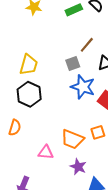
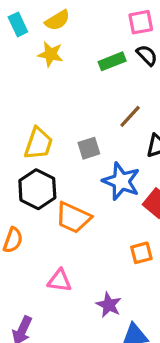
gray square: (73, 63) -> (89, 148), moved
orange trapezoid: (72, 139) -> (73, 218), moved

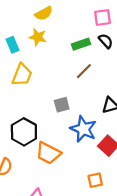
cyan rectangle: (18, 24) -> (13, 45), moved
brown line: (130, 116) -> (84, 71), moved
yellow trapezoid: (38, 143) -> (22, 75), moved

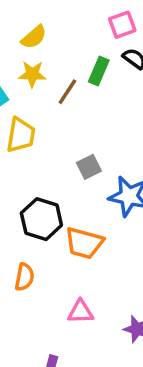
green rectangle: (81, 44) -> (99, 71), turned -36
brown line: (84, 71) -> (67, 92), moved

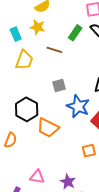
brown line: (67, 92) -> (54, 50), moved, turned 63
pink triangle: (81, 312) -> (37, 177), moved

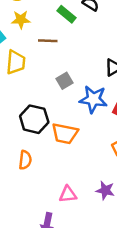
green rectangle: (75, 33) -> (67, 14), turned -70

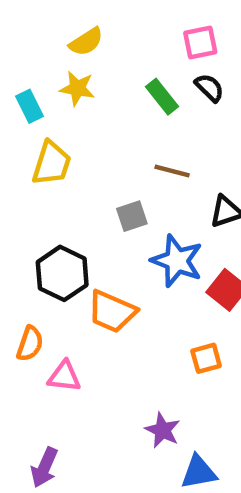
brown line: (48, 41) -> (172, 171), moved
pink triangle: (68, 194) -> (64, 377), moved

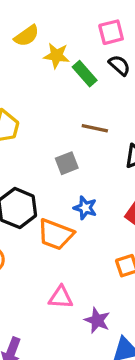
yellow star: (77, 88) -> (57, 56), moved
blue star: (177, 261) -> (85, 208), moved, size x0.6
pink triangle: (64, 377) -> (61, 297), moved

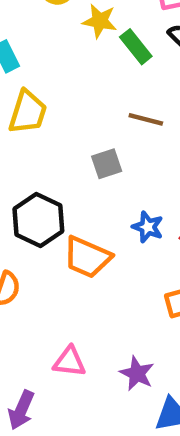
blue star: (85, 208) -> (148, 227), moved
pink triangle: (61, 297) -> (69, 362), moved

